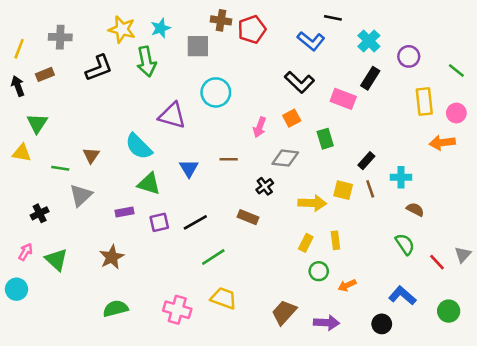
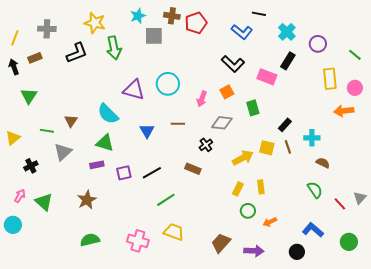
cyan star: (161, 28) -> (138, 16), moved
cyan circle: (216, 92) -> (168, 84), moved
yellow triangle: (22, 153) -> (13, 138), moved, turned -49
green triangle: (149, 184) -> (105, 143), moved
yellow arrow: (312, 203) -> (243, 158), turned -30

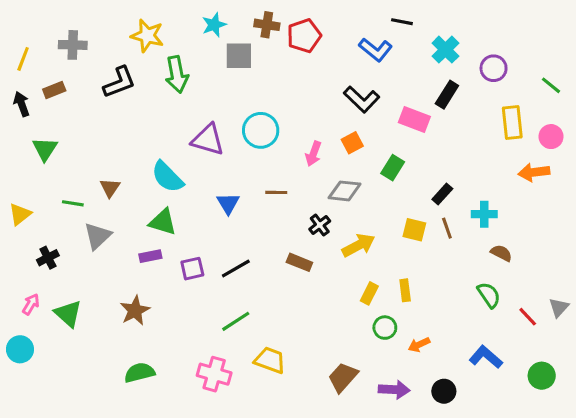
green rectangle: (253, 108) -> (393, 168), turned 49
yellow arrow: (243, 158) -> (358, 245), moved
green line: (166, 200) -> (236, 321), moved
black circle: (297, 252) -> (444, 391), moved

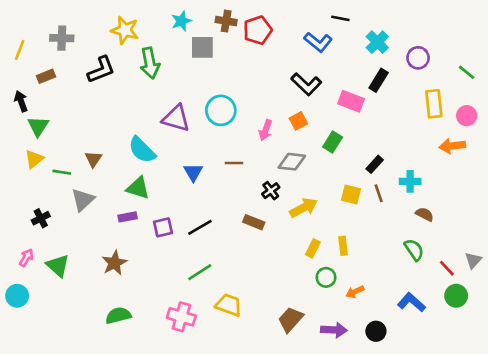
black arrow: (22, 104) -> (21, 101), moved
yellow triangle: (20, 214) -> (34, 159), moved
green circle: (542, 376) -> (456, 296), moved

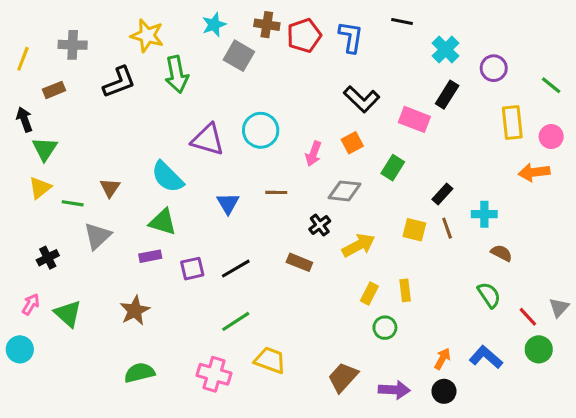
blue L-shape: (318, 42) -> (351, 37), moved, turned -120
gray square: (202, 47) -> (239, 56), turned 30
orange arrow: (355, 292) -> (442, 359), moved, turned 144

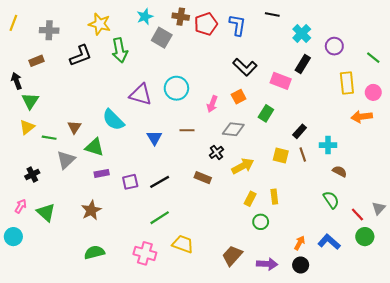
yellow line: (23, 59) -> (13, 23), moved
green triangle: (163, 222) -> (94, 147), moved

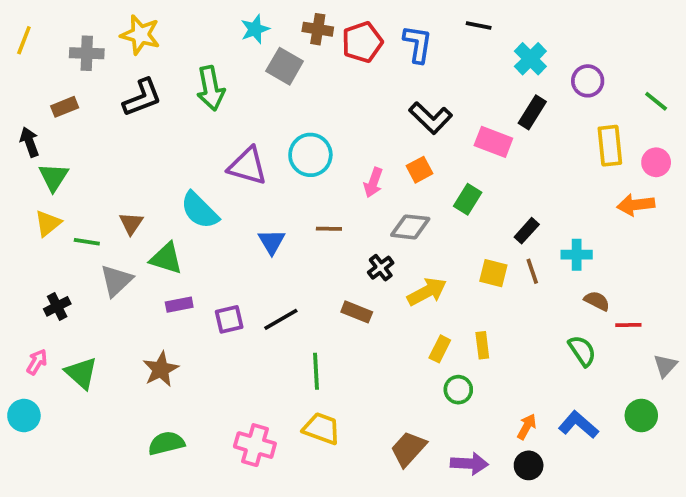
yellow star: (100, 24) -> (140, 35), moved
red line: (357, 214) -> (628, 325), moved, turned -48
green line: (160, 218) -> (316, 371), moved, turned -60

